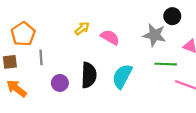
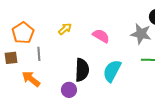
yellow arrow: (82, 28) -> (65, 29), moved
purple circle: (60, 83) -> (69, 90), moved
orange arrow: (16, 88) -> (31, 79), moved

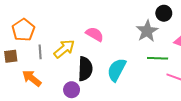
yellow arrow: (65, 29) -> (64, 49), moved, size x1.5
gray star: (141, 34) -> (147, 31), turned 30
pink semicircle: (101, 36) -> (95, 34), moved

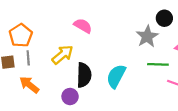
pink semicircle: (95, 34) -> (83, 26), moved
gray line: (40, 52) -> (28, 58), moved

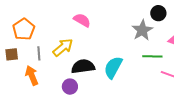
gray line: (28, 58) -> (39, 53), moved
black semicircle: (84, 75) -> (83, 66), turned -100
orange arrow: (29, 85) -> (32, 75), turned 30

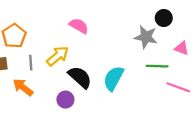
gray star: (142, 30) -> (146, 37), turned -30
black semicircle: (83, 66) -> (80, 77), turned 50
orange arrow: (32, 75) -> (23, 87), turned -30

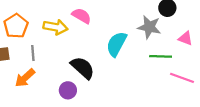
yellow arrow: (58, 56) -> (55, 27), moved, turned 50
cyan semicircle: (113, 78) -> (116, 44), moved
orange arrow: (23, 87) -> (25, 78), turned -80

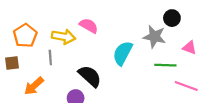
gray line: (33, 53) -> (50, 57), moved

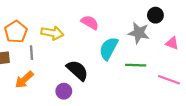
pink semicircle: (89, 26) -> (90, 22), moved
gray line: (50, 57) -> (32, 53), moved
green line: (165, 65) -> (136, 65), moved

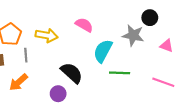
green line: (136, 65) -> (120, 73), moved

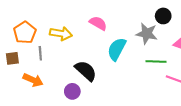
green line: (120, 73) -> (156, 61), moved
orange arrow: (18, 82) -> (33, 80), turned -114

